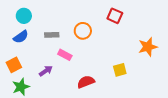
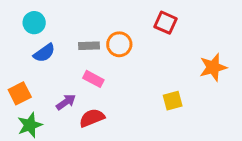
gray rectangle: (52, 35) -> (89, 46), moved
blue semicircle: (21, 37) -> (44, 53), moved
red semicircle: (86, 82) -> (92, 118), moved

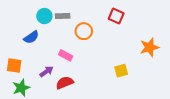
cyan circle: (34, 23) -> (44, 16), moved
gray rectangle: (89, 46) -> (63, 16), moved
orange square: (20, 93) -> (14, 65), turned 35

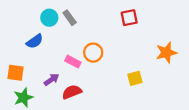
gray rectangle: (63, 16) -> (70, 18), turned 56
red square: (116, 16) -> (129, 18), turned -35
orange circle: (84, 31) -> (93, 53), moved

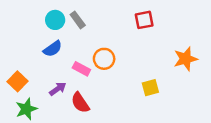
blue semicircle: (35, 41) -> (53, 49), moved
orange square: (16, 73) -> (18, 81), turned 36
red semicircle: (72, 92) -> (80, 103), turned -102

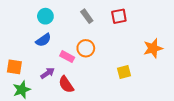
gray rectangle: (78, 20) -> (87, 16), moved
orange square: (18, 81) -> (14, 67), turned -35

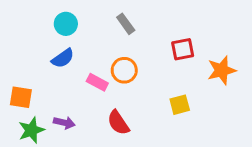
red square: (119, 16) -> (183, 49), moved
purple arrow: (48, 73) -> (64, 123), moved, turned 48
red semicircle: (66, 84) -> (118, 123), moved

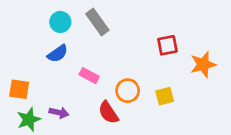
gray rectangle: (126, 24) -> (97, 22), moved, size x1.4
orange circle: (124, 70) -> (128, 91), moved

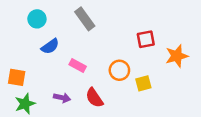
cyan circle: (60, 22) -> (37, 19), moved
orange circle: (128, 91) -> (119, 70), moved
purple arrow: (59, 113) -> (62, 98), moved

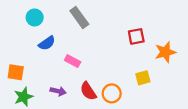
orange circle: (119, 70) -> (112, 93), moved
yellow square: (143, 83) -> (143, 78), moved

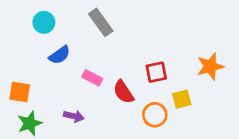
red square: (136, 36) -> (156, 72), moved
red semicircle: (88, 91) -> (124, 92), moved
orange circle: (112, 93) -> (155, 115), moved

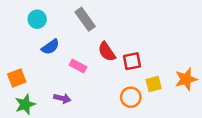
orange star: (210, 66) -> (186, 79), moved
orange square: (20, 92) -> (17, 78), turned -30
red semicircle: (124, 92) -> (107, 52), moved

